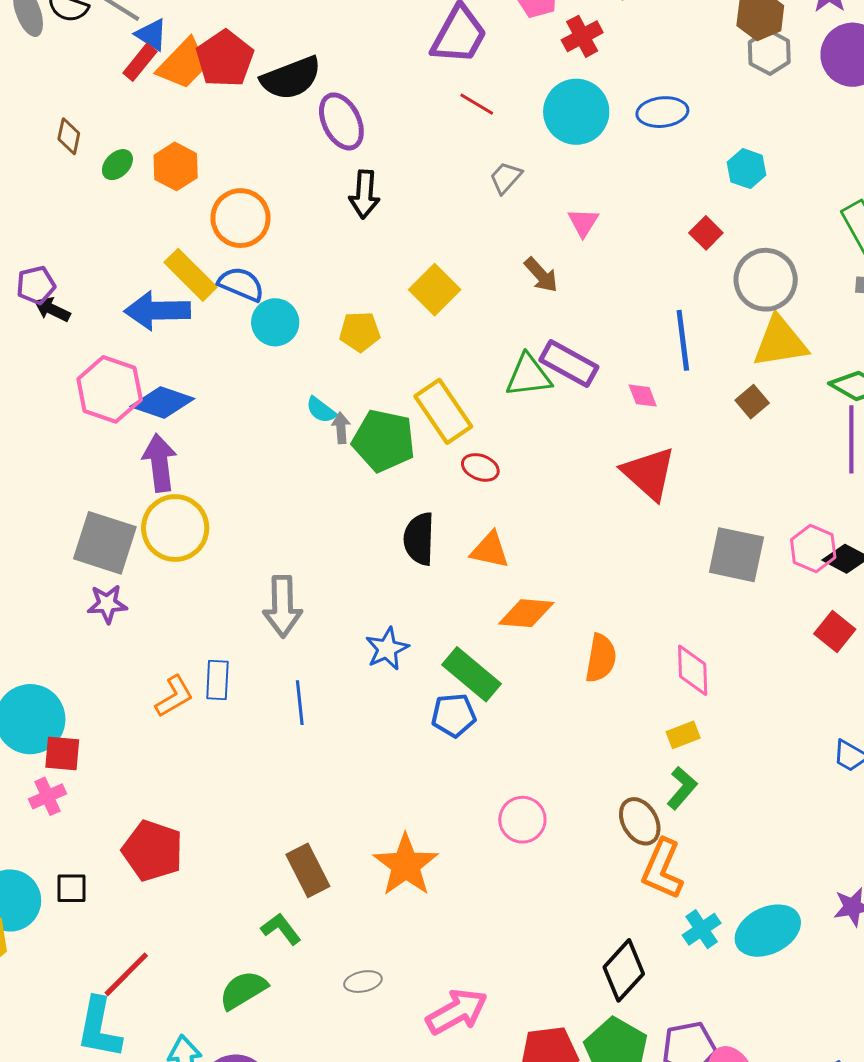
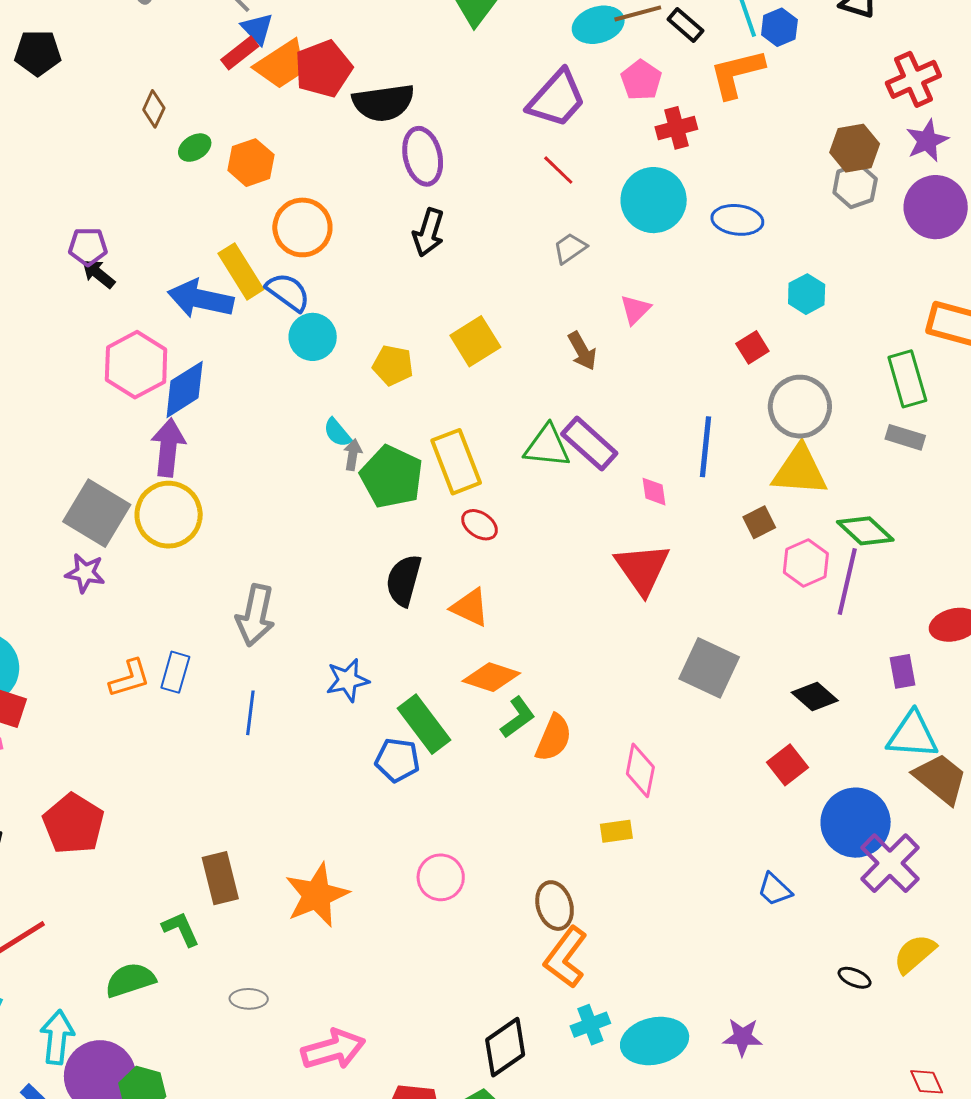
blue diamond: (162, 403) -> (185, 389), turned -64
pink hexagon: (813, 549) -> (806, 563), moved
green L-shape: (682, 788) -> (518, 717), moved

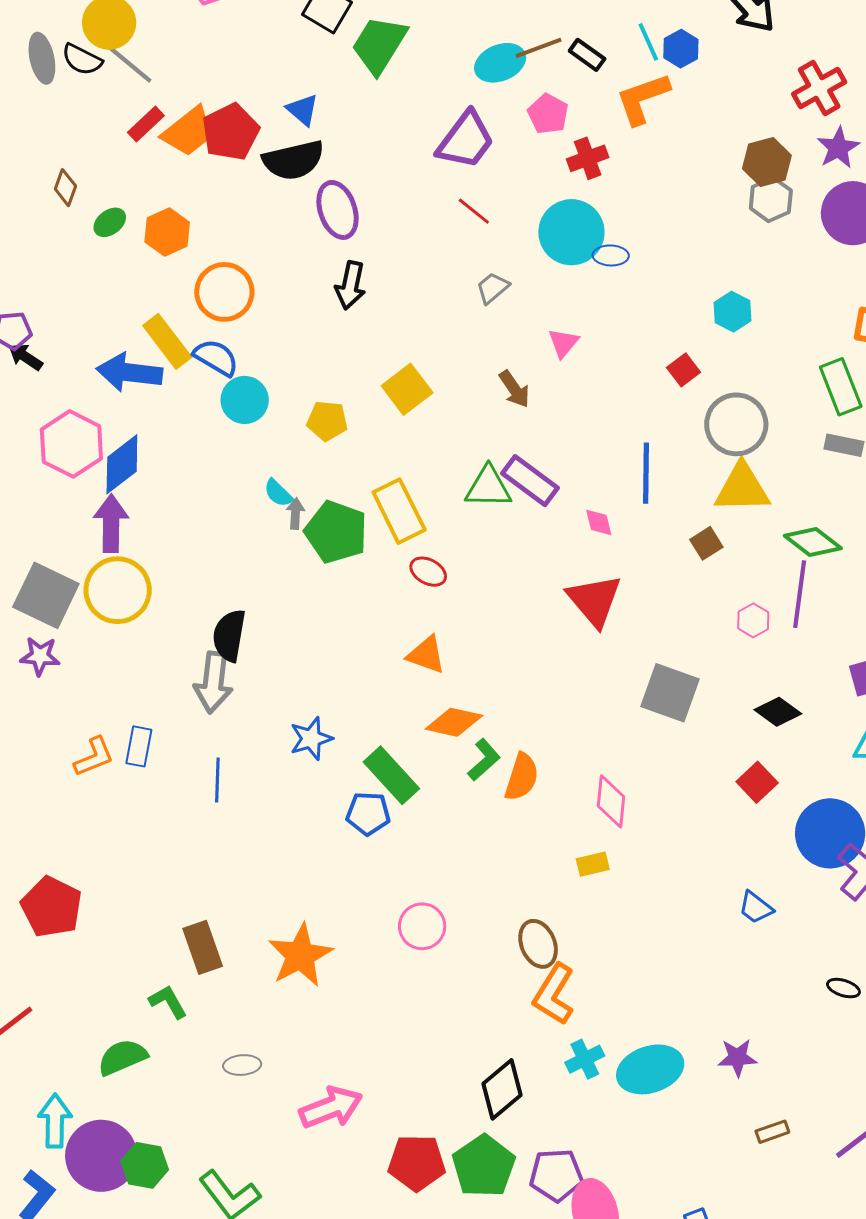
blue triangle: (257, 29) -> (303, 110), moved
blue ellipse: (737, 220) -> (611, 255), moved, size x0.7
pink hexagon: (806, 563) -> (753, 620), moved, size x0.7
black semicircle: (404, 580) -> (229, 636), moved

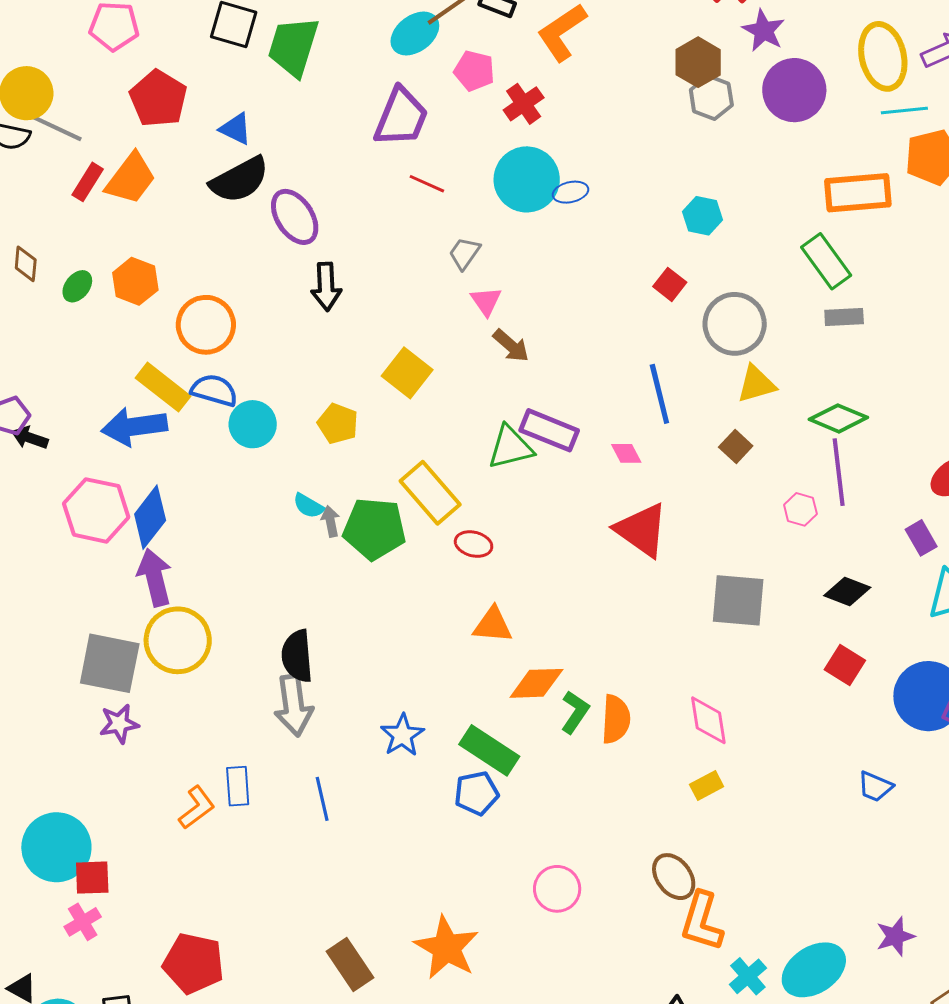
red pentagon: (231, 132) -> (158, 99), moved
pink triangle: (563, 343) -> (486, 301), moved
yellow pentagon: (327, 421) -> (338, 424), turned 30
yellow triangle: (742, 488) -> (756, 384), size x0.7

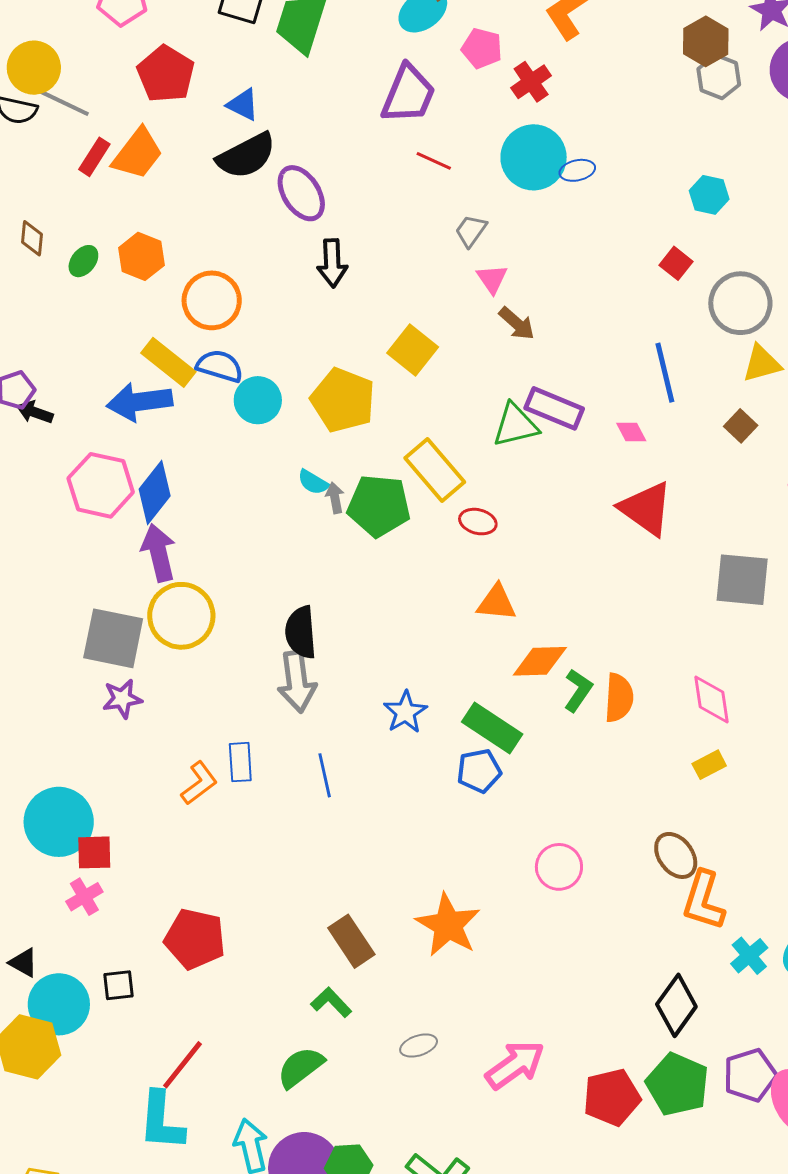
yellow pentagon: (338, 424) -> (343, 400), size x1.6

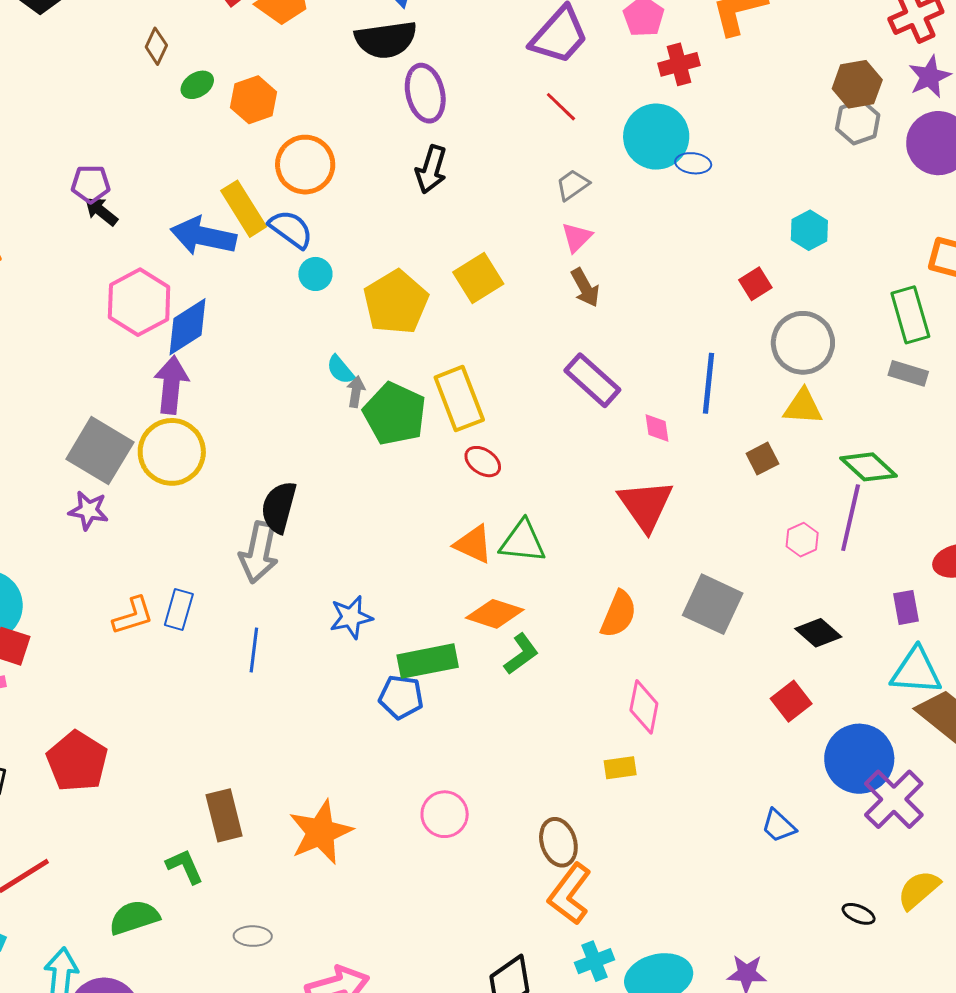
cyan circle: (258, 400) -> (315, 274), size x0.7
green triangle: (515, 425) -> (523, 542), moved
orange semicircle: (619, 698) -> (619, 614), moved
green rectangle: (492, 728) -> (428, 661), turned -64

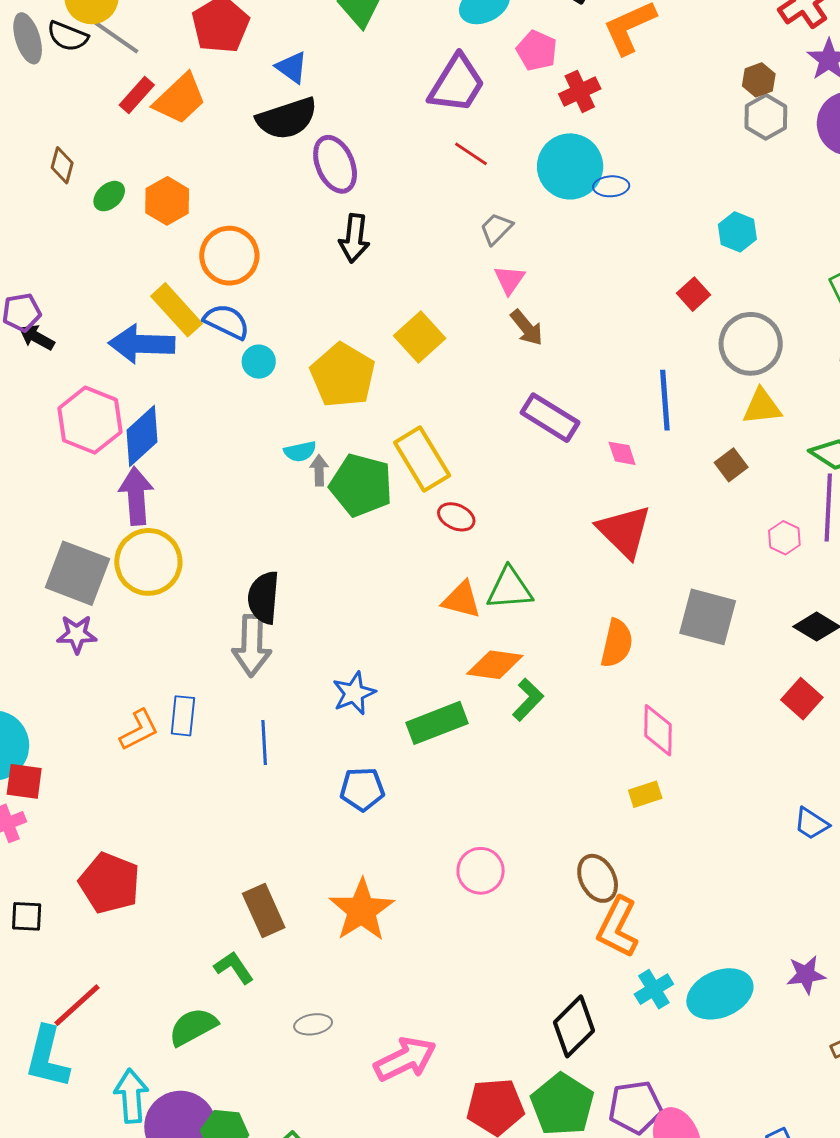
brown hexagon: (857, 84) -> (759, 80), size x0.7
cyan semicircle: (340, 370) -> (300, 451), turned -52
blue pentagon: (401, 697) -> (362, 789), moved

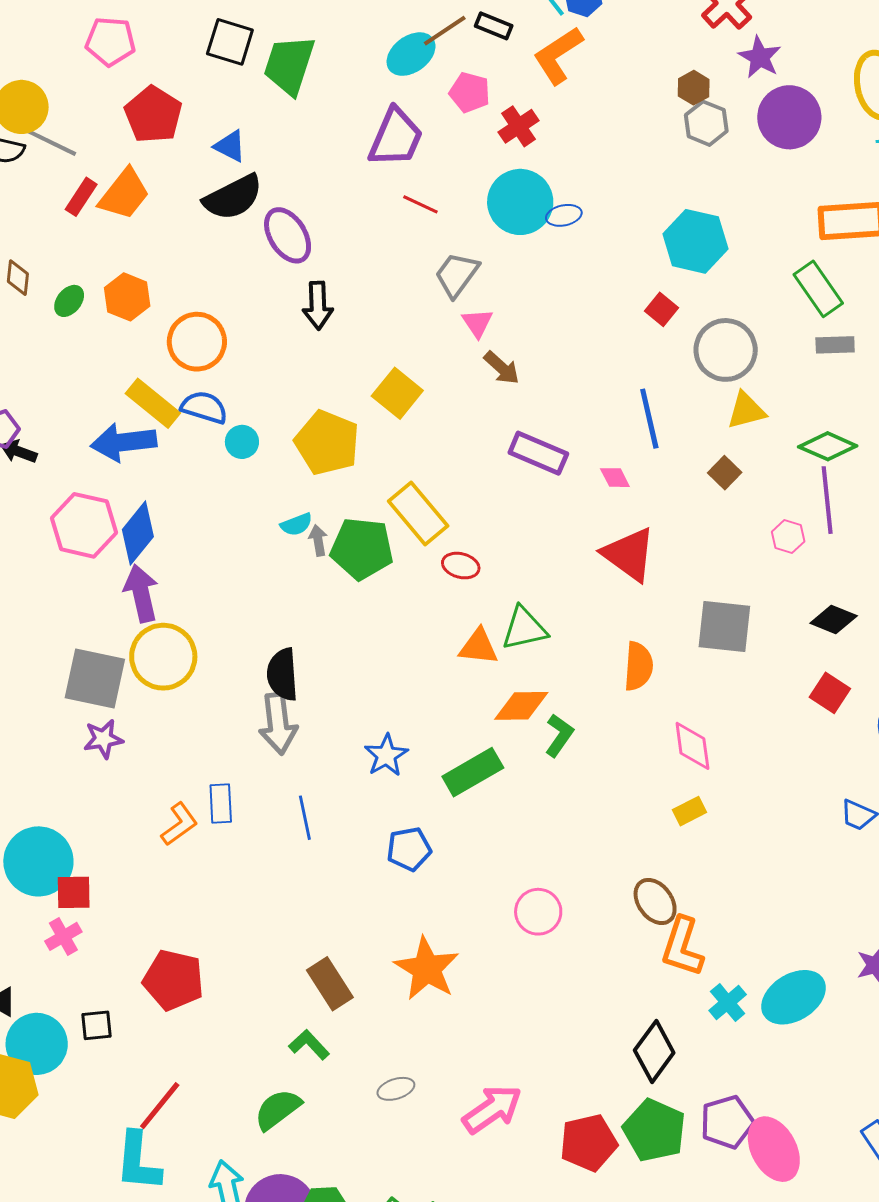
gray trapezoid: (496, 229) -> (457, 275), size x1.4
cyan hexagon: (737, 232) -> (695, 241), size x1.6

